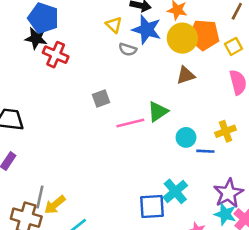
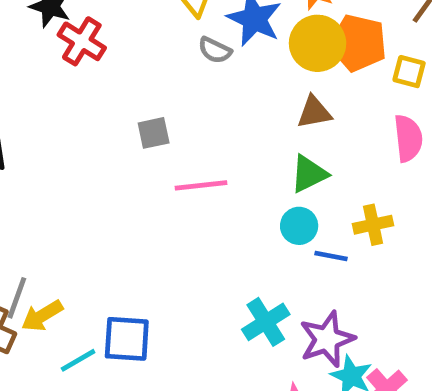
yellow square: (234, 46) -> (409, 72), turned 36
green triangle: (158, 111) -> (309, 174), moved
purple star: (229, 193) -> (327, 339), moved
blue square: (152, 206) -> (127, 339), moved

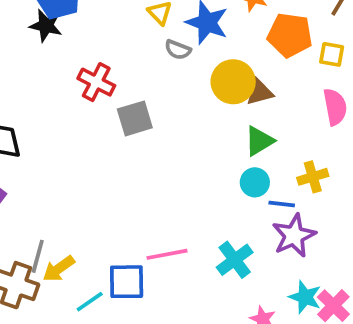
red cross: (82, 41) -> (96, 82), moved
yellow circle: (318, 43) -> (233, 82), moved
gray square: (154, 133) -> (135, 118), size x1.4
pink line: (201, 185) -> (167, 254), moved
purple star: (327, 339) -> (294, 236), moved

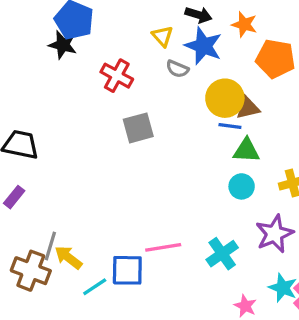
red cross: (96, 82) -> (117, 76), moved
green triangle: (259, 141) -> (246, 150), turned 32
blue line: (282, 204) -> (230, 126), moved
yellow arrow: (59, 269) -> (68, 257), turned 72

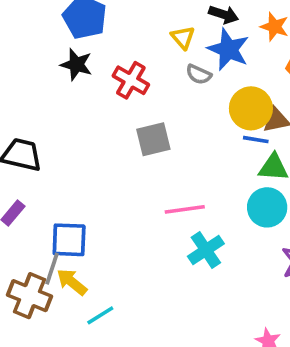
black star: (63, 45) -> (76, 65), moved
cyan circle: (242, 186) -> (267, 207), size x1.4
pink line: (163, 247) -> (185, 209), moved
cyan cross: (222, 254) -> (206, 250), moved
blue square: (127, 270) -> (69, 240), moved

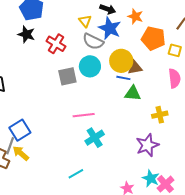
gray semicircle: (199, 74) -> (93, 41), size x1.5
cyan circle: (267, 207) -> (90, 66), moved
blue square: (69, 240) -> (20, 130), turned -35
cyan line: (100, 315) -> (76, 174), moved

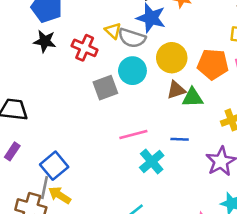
yellow triangle: (85, 21) -> (113, 31), moved
orange pentagon: (153, 38) -> (213, 64), moved
brown triangle: (135, 67) -> (176, 90), moved
blue line: (123, 78) -> (180, 139), moved

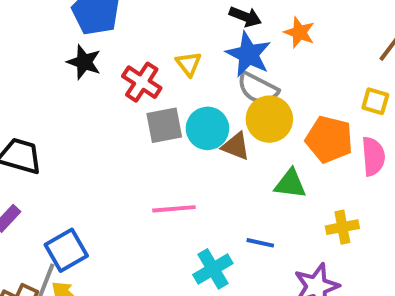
gray semicircle: (132, 38) -> (258, 89), moved
gray square: (105, 88) -> (164, 125), moved
brown triangle: (176, 90) -> (236, 146), moved, turned 30
pink line: (133, 135) -> (174, 209), moved

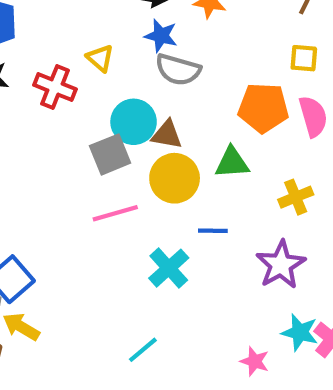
blue star: (248, 54) -> (161, 36), size x0.7
yellow circle: (269, 119) -> (175, 178), moved
gray square: (164, 125) -> (110, 154), moved

